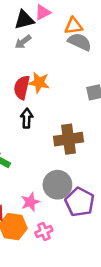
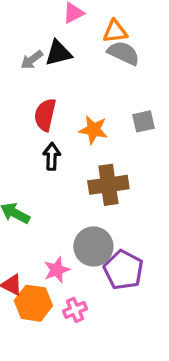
black triangle: (24, 20) -> (58, 53), moved
gray arrow: (23, 42) -> (32, 60), moved
orange star: (39, 83) -> (93, 130), moved

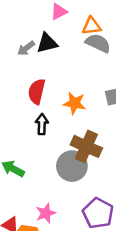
brown cross: (108, 185) -> (86, 146), turned 32
gray circle: (93, 247) -> (72, 166), moved

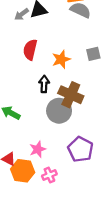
orange star: (75, 103) -> (61, 59), turned -30
black arrow: (42, 124) -> (44, 84), moved

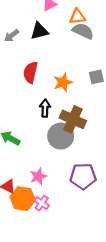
gray arrow: (22, 14) -> (12, 36), moved
purple pentagon: (80, 149) -> (83, 176), turned -30
pink cross: (49, 175) -> (42, 203), moved, turned -32

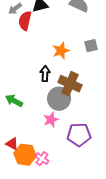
red semicircle: (31, 72) -> (25, 21), moved
pink star: (38, 176) -> (51, 120), moved

